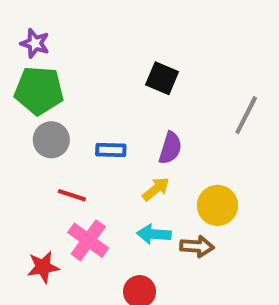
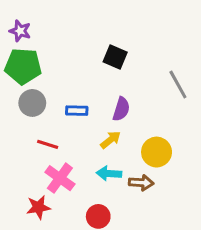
gray line: (246, 115) -> (178, 85), turned -56
red star: (43, 267) -> (38, 207), moved

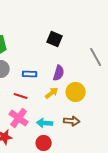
red line: (48, 144) -> (21, 96), moved
yellow circle: (157, 152) -> (76, 92), moved
cyan arrow: (109, 174) -> (45, 123), moved

